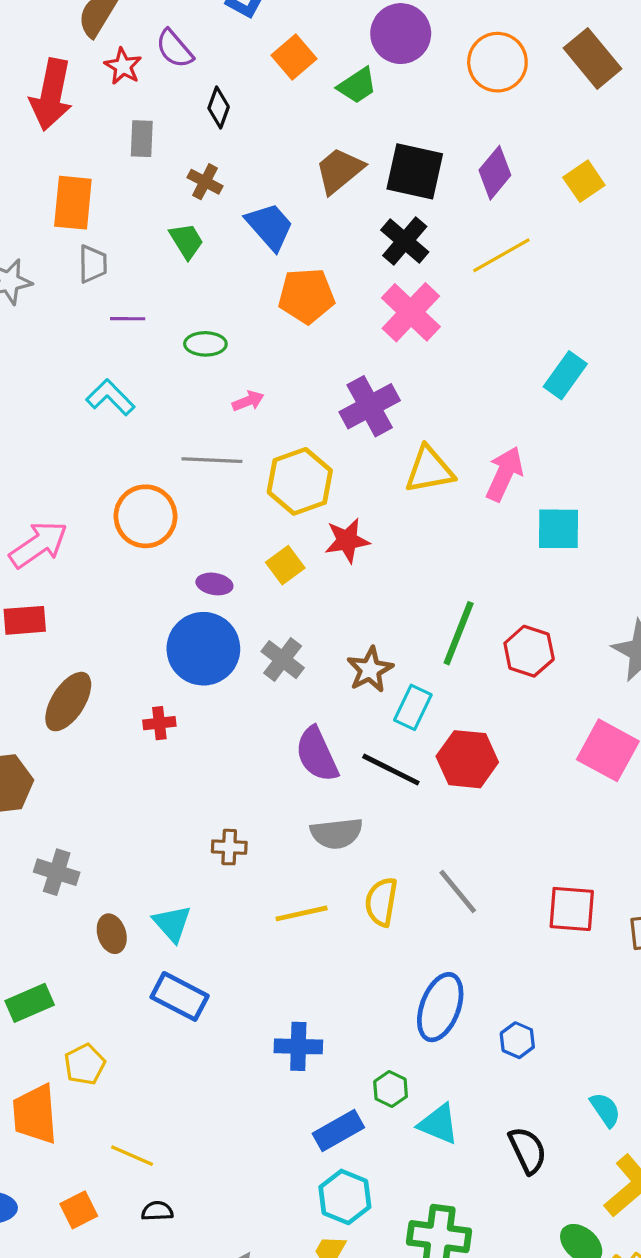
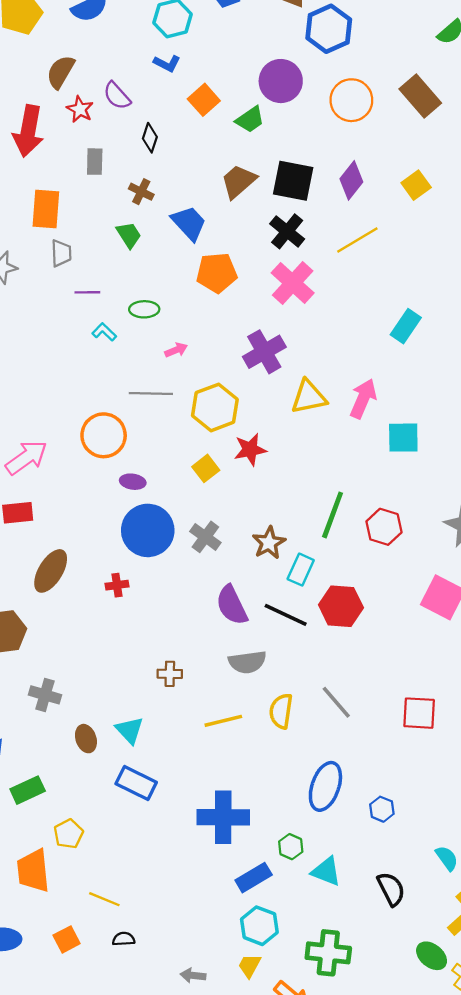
cyan L-shape: (110, 397) -> (104, 332), moved, size x0.7
purple ellipse: (214, 584) -> (133, 482), moved
blue cross: (298, 1046) -> (223, 817), size x1.5

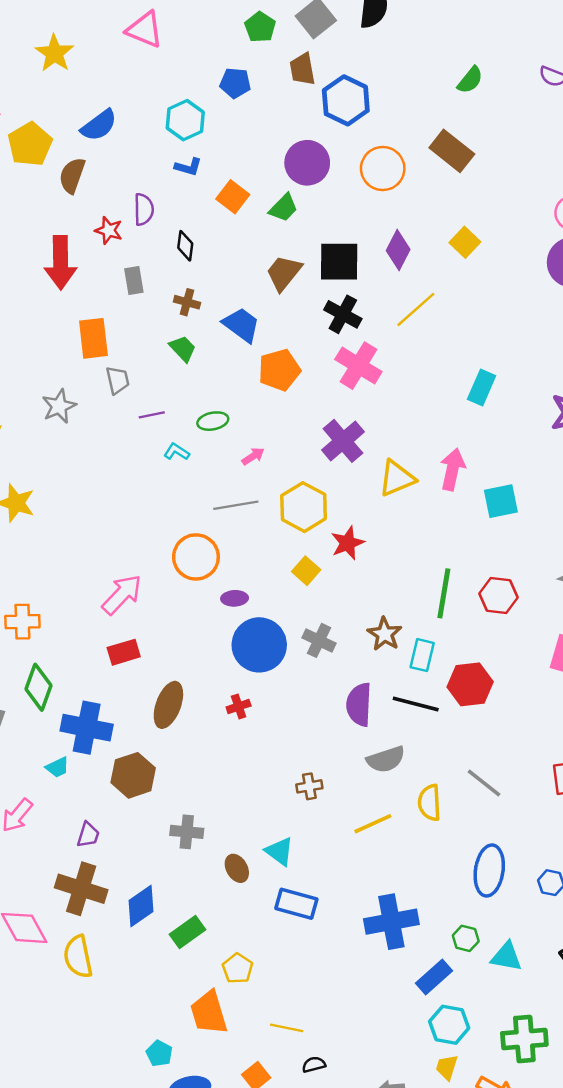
brown semicircle: (61, 72) -> (72, 175), moved
purple semicircle: (117, 96) -> (144, 209), turned -128
purple semicircle: (232, 605) -> (359, 705), turned 39

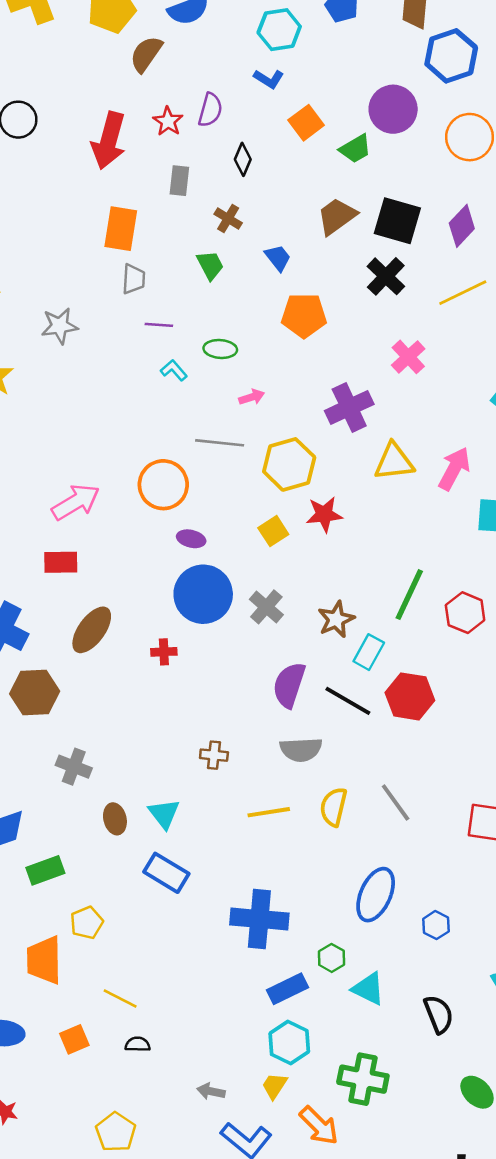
blue trapezoid: (241, 325) -> (278, 258), size x0.7
pink cross: (358, 366) -> (408, 357), moved, size x0.7
gray star: (59, 406) -> (60, 326), moved

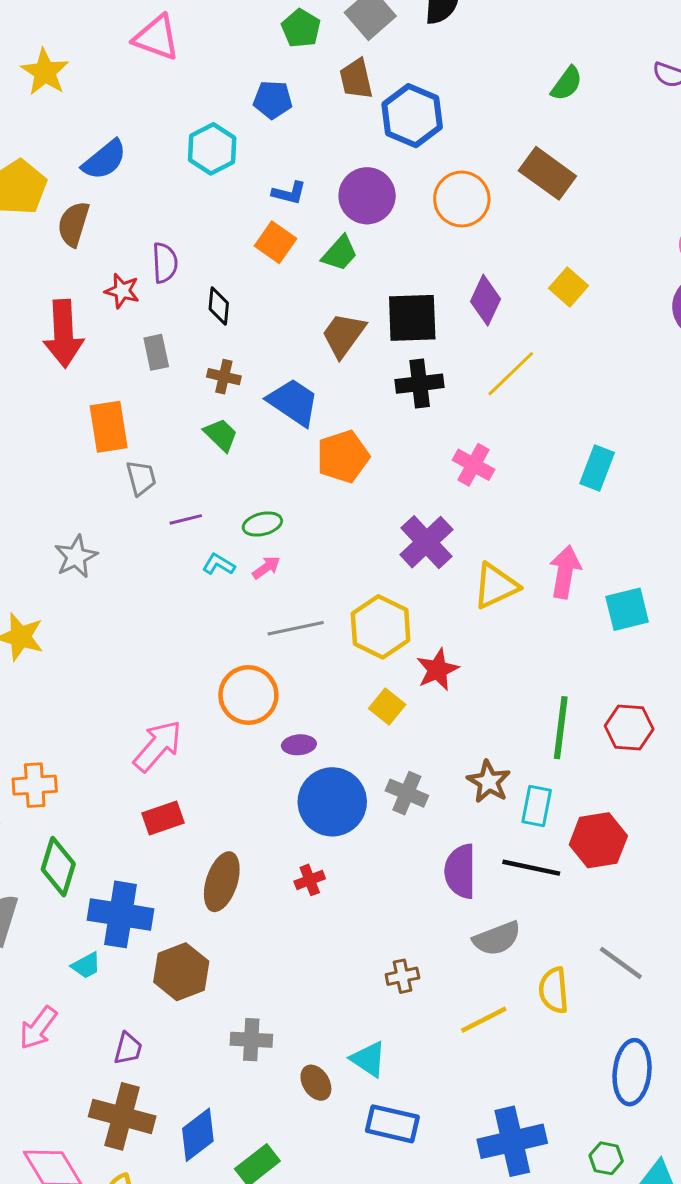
blue L-shape: (269, 79) -> (289, 193), moved
blue trapezoid: (278, 258) -> (293, 402), size x1.6
black cross: (386, 276) -> (420, 384), turned -33
pink arrow: (252, 397) -> (266, 568), moved

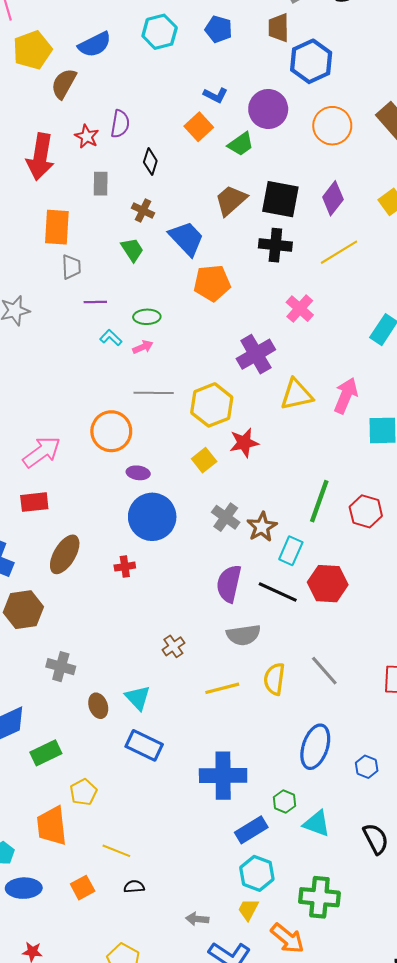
cyan hexagon: (212, 149) -> (160, 32), moved
gray cross: (407, 793) -> (226, 517), moved
brown cross: (402, 976) -> (173, 646), turned -35

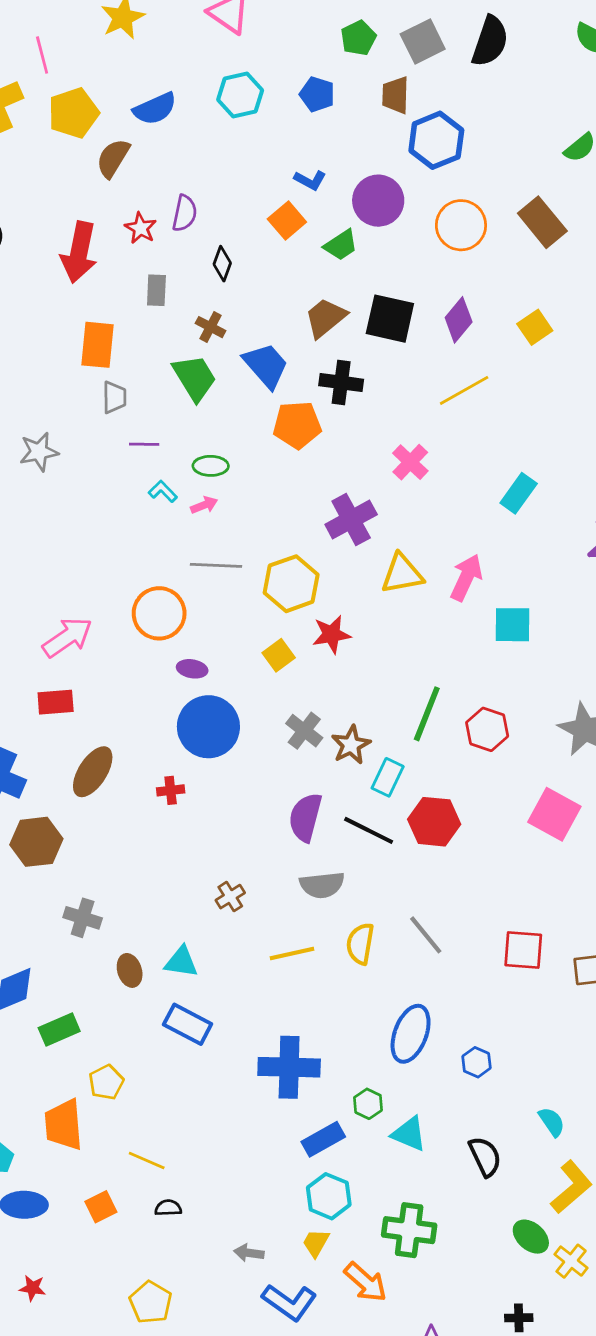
black cross: (275, 245) -> (341, 382), moved
green trapezoid: (132, 250) -> (195, 378), size x1.5
cyan triangle: (138, 698) -> (181, 962), turned -40

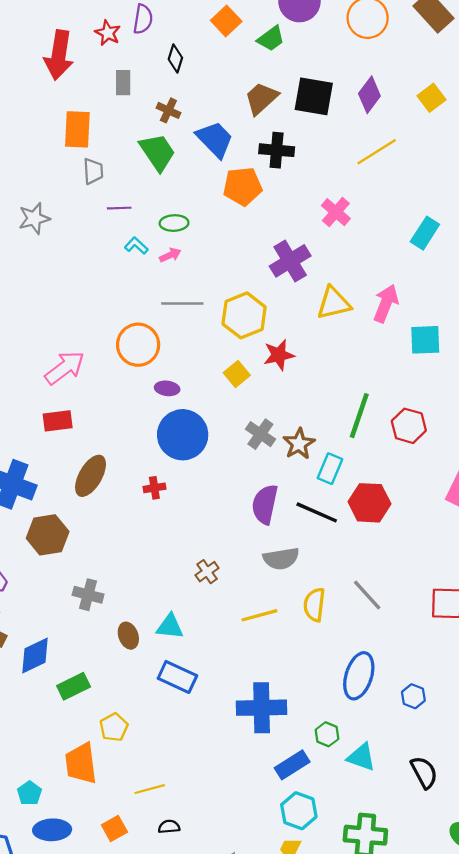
yellow line: (147, 1160) -> (150, 789), turned -36

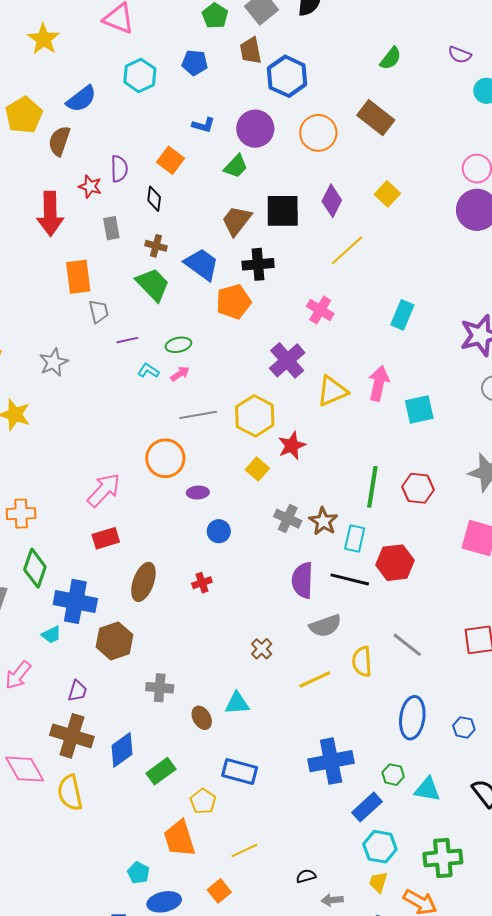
orange square: (226, 21) -> (171, 160), moved
blue circle: (183, 435) -> (219, 531), size x0.5
blue rectangle: (177, 677) -> (240, 771), moved
black semicircle: (169, 827) -> (306, 876), moved

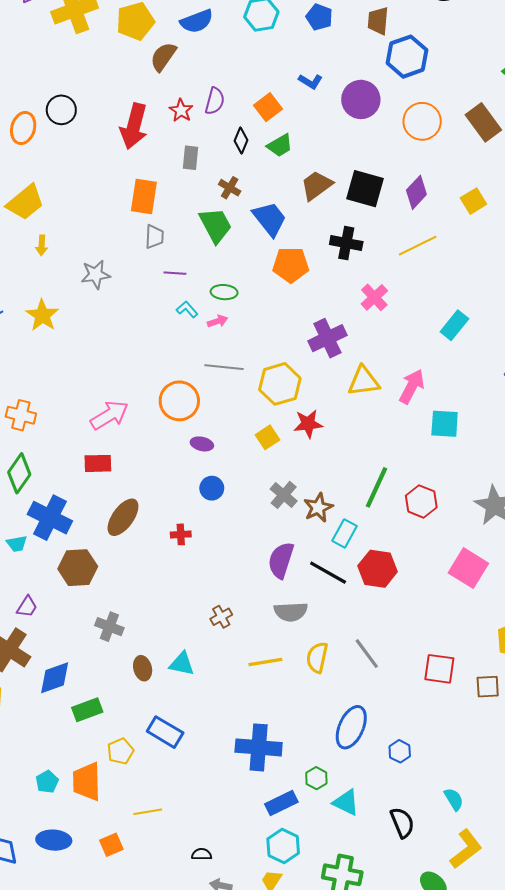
green trapezoid: (236, 166) -> (280, 145), moved
black cross: (258, 264) -> (346, 243), moved
cyan pentagon: (138, 873) -> (47, 782), moved

